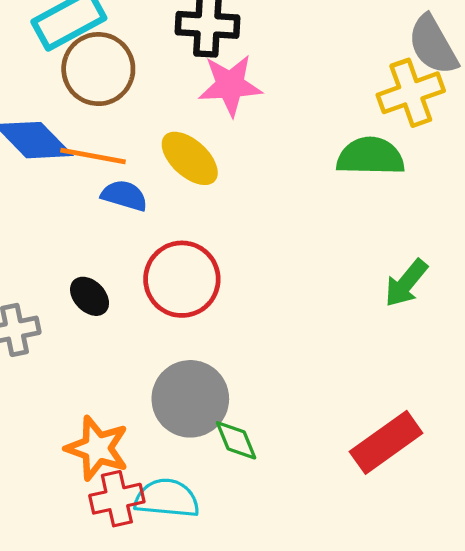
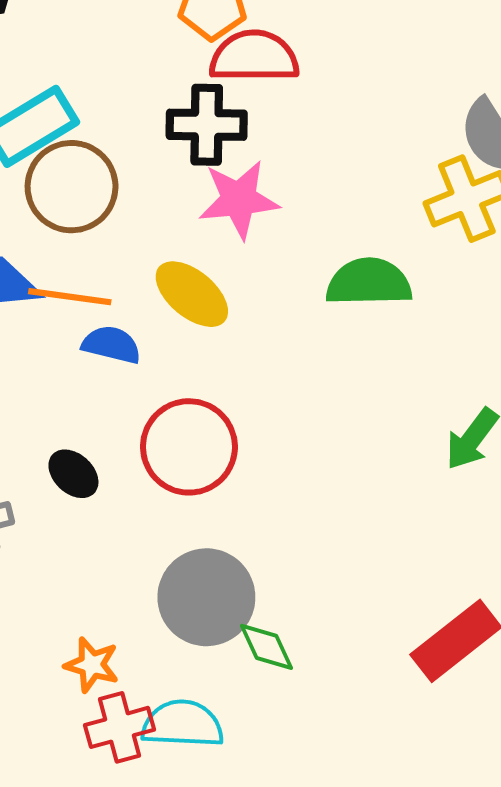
green semicircle: (370, 156) -> (369, 282), moved
orange star: (97, 448) -> (92, 665), size x0.7

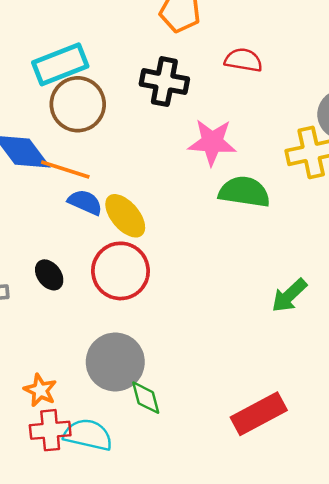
red semicircle: (254, 57) -> (243, 60), moved, size x0.7
pink star: (239, 199) -> (212, 142), moved
yellow ellipse: (192, 294) -> (125, 216), moved

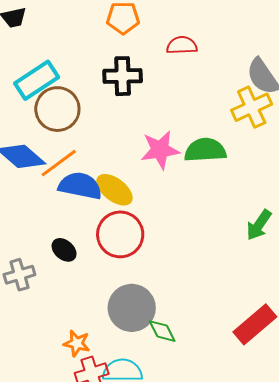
pink star: (212, 142) -> (160, 150), moved
orange line: (65, 169) -> (59, 163), turned -42
blue semicircle: (85, 202) -> (80, 186), size x1.5

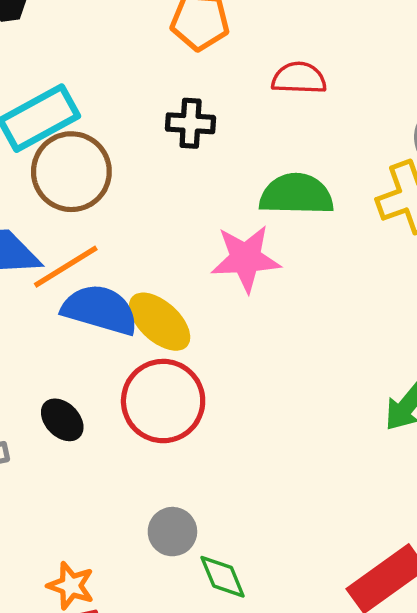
black cross: (123, 76) -> (191, 123), size x0.7
green semicircle: (205, 150) -> (296, 194), moved
gray circle: (132, 308) -> (172, 532), size x0.6

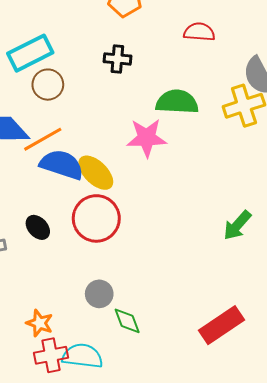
red semicircle: (299, 78) -> (199, 32), moved
brown circle: (71, 172) -> (48, 85), size x0.7

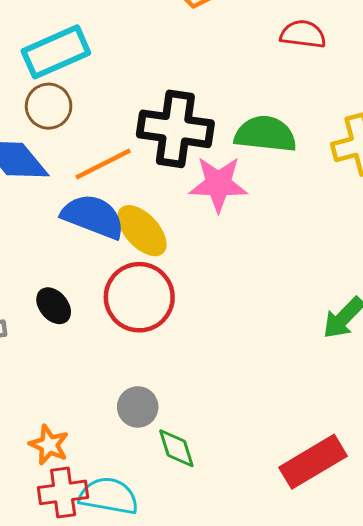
black cross: (117, 59) -> (175, 129), moved, size x1.8
brown circle: (48, 85) -> (49, 106), moved
orange line: (43, 139) -> (103, 164), moved

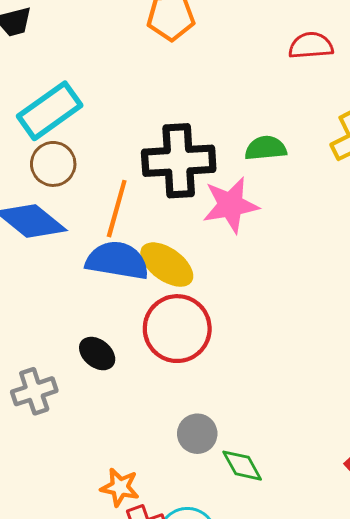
red semicircle: (303, 34) -> (311, 46), moved
green semicircle: (265, 134) -> (266, 148), size x0.7
orange line: (103, 164) -> (117, 209), turned -36

